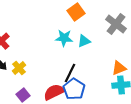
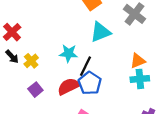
cyan star: (64, 38) -> (68, 53), moved
cyan triangle: (84, 41) -> (100, 32), size x1.5

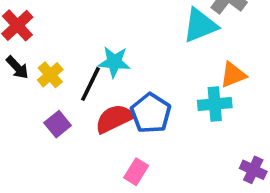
cyan triangle: (100, 32) -> (200, 25), moved
black line: (86, 66) -> (90, 84), moved
cyan cross: (140, 79) -> (215, 104), moved

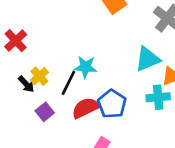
cyan triangle: (200, 25) -> (148, 59), moved
black arrow: (17, 67) -> (26, 84), moved

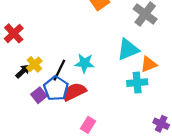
cyan star: (86, 67) -> (85, 63), moved
black arrow: (26, 84) -> (23, 71), turned -91
blue pentagon: (112, 104) -> (56, 88), moved

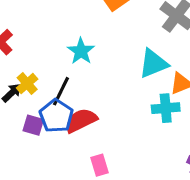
cyan star: (85, 63) -> (81, 51), moved, turned 30
purple square: (39, 95) -> (33, 125), turned -35
pink rectangle: (88, 125) -> (99, 165), turned -49

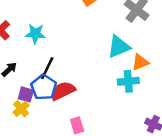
cyan star: (81, 51) -> (35, 34), moved, turned -30
yellow cross: (27, 83) -> (21, 109), moved

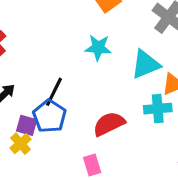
cyan star: (35, 34) -> (98, 48), moved
red semicircle: (63, 91) -> (109, 124), moved

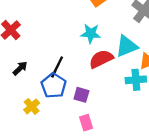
red semicircle: (109, 124) -> (101, 59), moved
purple square: (27, 125) -> (81, 95), moved

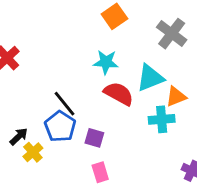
red semicircle: (101, 59) -> (119, 94), turned 55
black line: (57, 67) -> (64, 104), turned -65
black arrow: (20, 68) -> (19, 136), moved

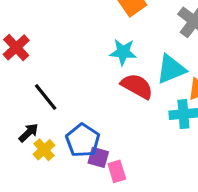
black line: (64, 104) -> (46, 97), moved
blue pentagon: (60, 126) -> (83, 140), moved
purple square: (94, 138) -> (98, 157), moved

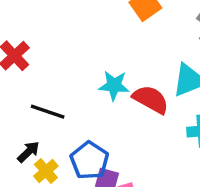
cyan star: (123, 52) -> (114, 85), moved
black line: (46, 97) -> (48, 112), turned -32

